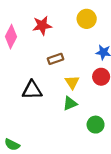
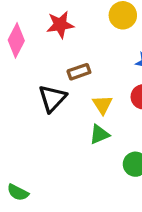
black triangle: (32, 90) -> (52, 98), moved, turned -45

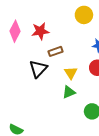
red star: (60, 25) -> (40, 31), moved

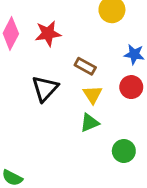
brown rectangle: (56, 51) -> (85, 66), moved, turned 48

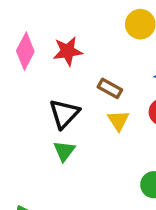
green triangle: (90, 123) -> (64, 151), moved, turned -30

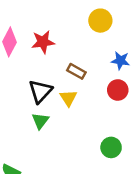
yellow triangle: (118, 120) -> (68, 98), moved

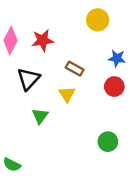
black triangle: (40, 91) -> (28, 79), moved

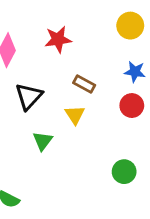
yellow circle: (98, 20) -> (130, 26), moved
red star: (43, 40) -> (58, 39), moved

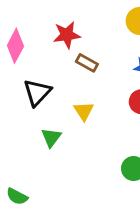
brown rectangle: (84, 84) -> (87, 63), moved

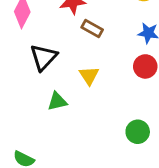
green triangle: (51, 137) -> (57, 101), turned 40

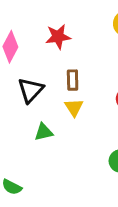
brown rectangle: (92, 28) -> (73, 80), moved, turned 60

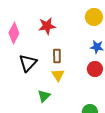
green triangle: (44, 132) -> (44, 96), moved, turned -32

